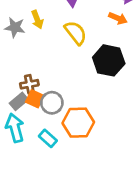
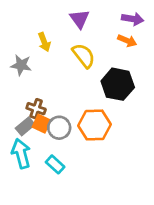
gray star: (15, 27) -> (21, 65), moved
brown cross: (29, 84) -> (36, 109), turned 30
orange hexagon: (78, 123) -> (95, 125), moved

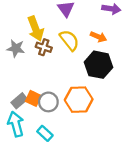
orange arrow: (127, 41) -> (98, 37), moved
yellow arrow: (44, 42) -> (36, 29), size x1.5
brown cross: (36, 109) -> (44, 47), moved

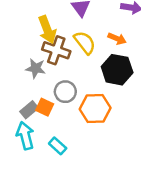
brown cross: (44, 47) -> (56, 50), size x1.5
gray star: (16, 48) -> (36, 68), moved
gray circle: (48, 102) -> (65, 92), moved

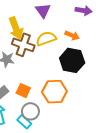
yellow semicircle: (85, 43) -> (46, 39), turned -72
gray circle: (65, 92) -> (30, 111), moved
orange square: (45, 107) -> (23, 91), moved

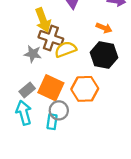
yellow semicircle: (46, 39) -> (66, 49), moved
orange square: (23, 91) -> (51, 88), size x1.6
cyan rectangle: (24, 122) -> (52, 122), turned 56

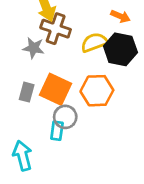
yellow semicircle: (66, 49) -> (94, 42), moved
gray rectangle: (27, 90) -> (27, 92), turned -35
cyan arrow: (24, 113) -> (22, 156), moved

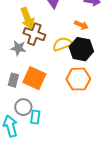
orange hexagon: (97, 91) -> (78, 79), moved
gray circle: (65, 117) -> (23, 107), moved
cyan rectangle: (57, 131) -> (35, 117), moved

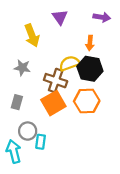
orange arrow: (81, 25) -> (90, 43), turned 72
brown cross: (34, 34) -> (56, 81), moved
orange square: (34, 78) -> (53, 103), moved, turned 35

